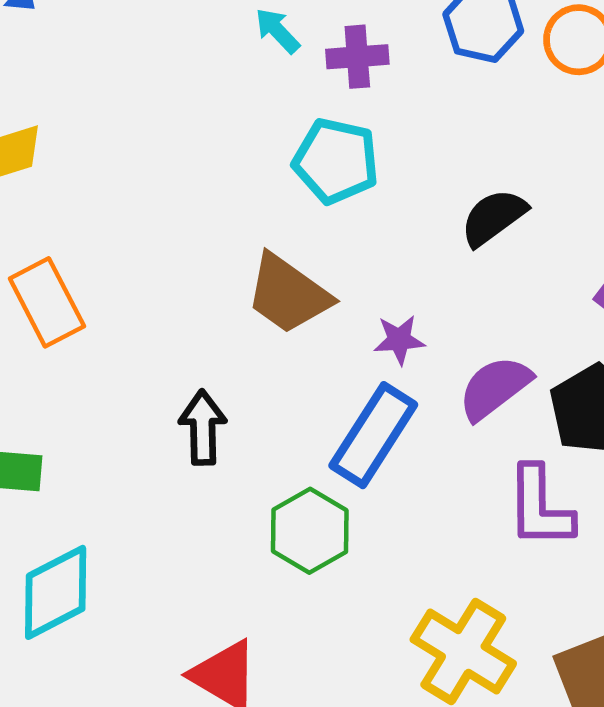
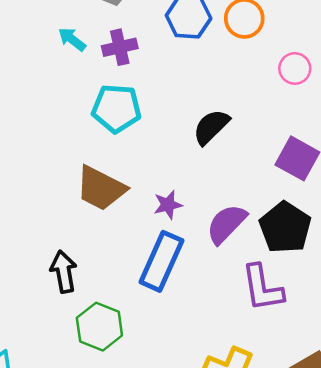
green hexagon: (310, 531) -> (99, 327), moved

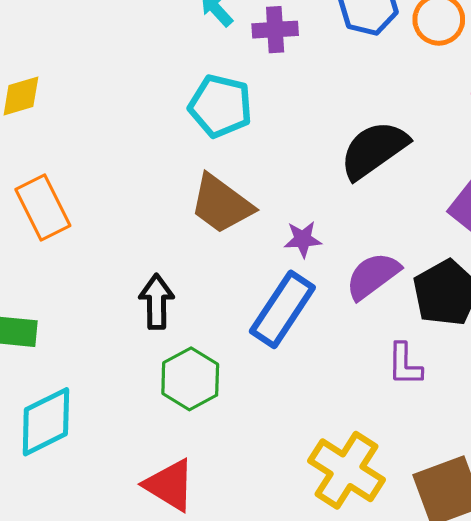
cyan pentagon: (117, 108) -> (220, 106), moved
black semicircle: (211, 127) -> (374, 150), size x1.4
purple L-shape: (262, 288) -> (405, 364), size x0.7

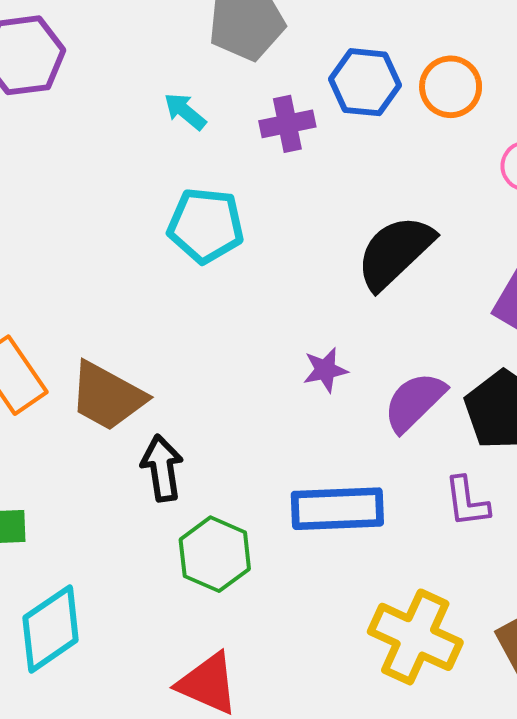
purple cross: (275, 30) -> (287, 124), moved
brown trapezoid: (221, 204) -> (107, 396), moved
blue rectangle: (282, 309) -> (337, 509), moved, turned 62

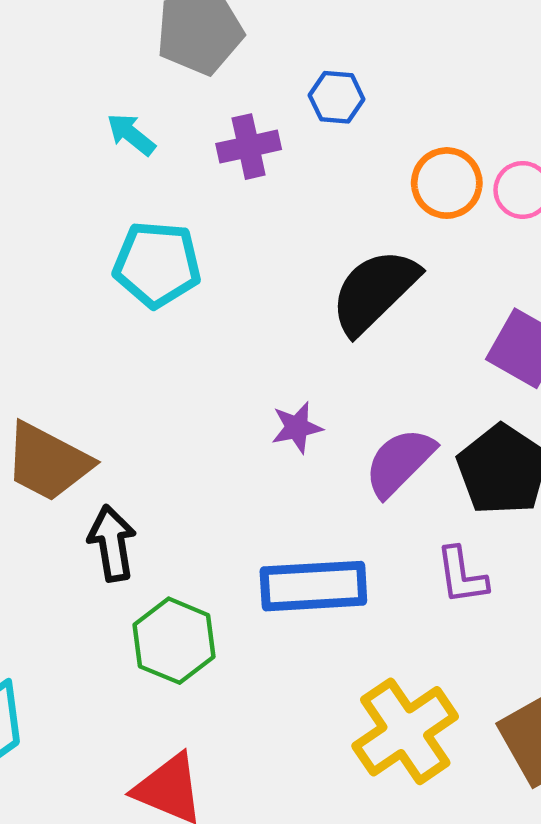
blue hexagon: (365, 82) -> (337, 97), size x0.7
orange circle: (451, 87) -> (447, 183), moved
yellow cross: (415, 637) -> (405, 731), turned 32

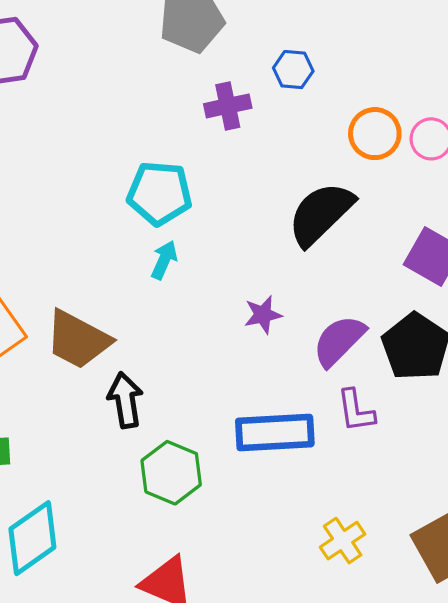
cyan arrow: (131, 134) -> (164, 260), moved, turned 75
purple L-shape: (462, 576) -> (356, 411), moved
yellow cross: (405, 731) -> (343, 541), size x0.6

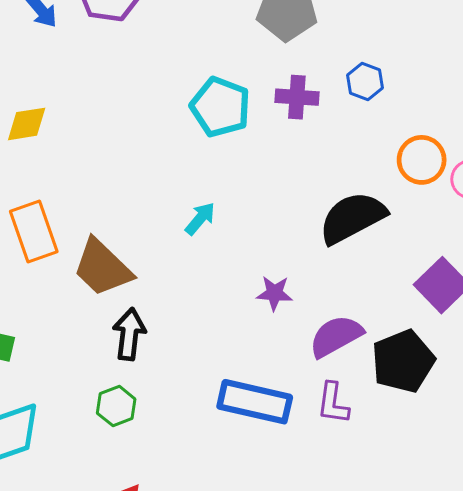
cyan pentagon: (160, 193) -> (220, 107), moved
green hexagon: (171, 473) -> (116, 406), moved, size x0.7

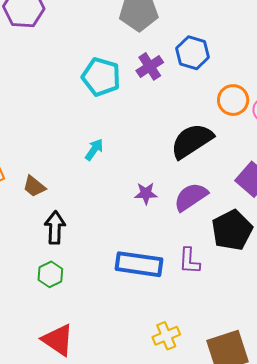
blue hexagon: (365, 81) -> (193, 53), size x1.4
purple cross: (297, 97) -> (150, 66), turned -32
brown trapezoid: (102, 268) -> (34, 186), size x0.6
purple semicircle: (336, 336) -> (191, 197), moved

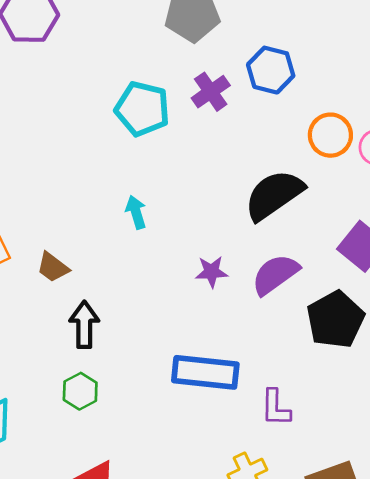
cyan arrow: (94, 150) -> (136, 212), turned -50
purple L-shape: (189, 261) -> (276, 408), moved

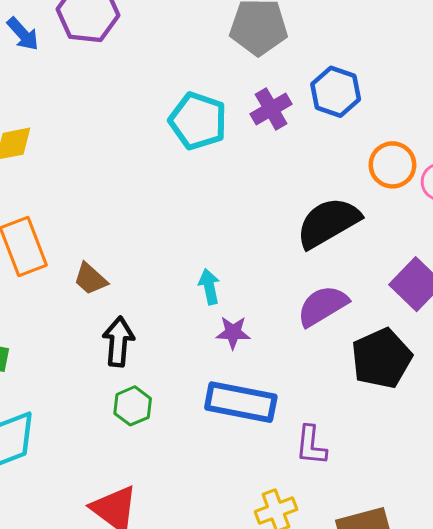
cyan arrow: (136, 212) -> (209, 287), moved
purple star: (212, 272) -> (233, 333), moved
green hexagon: (80, 391) -> (133, 406), moved

